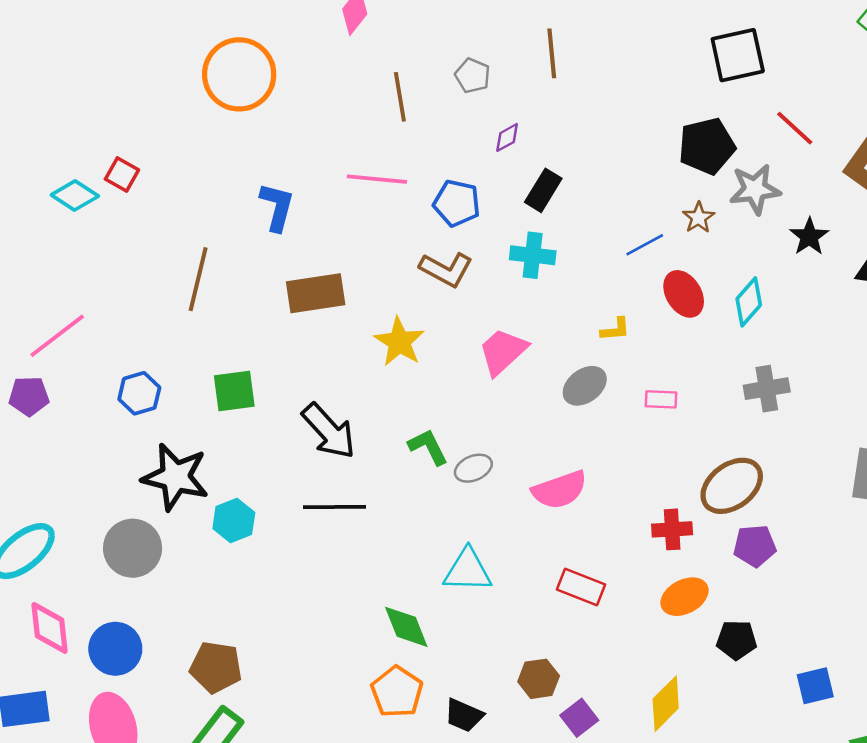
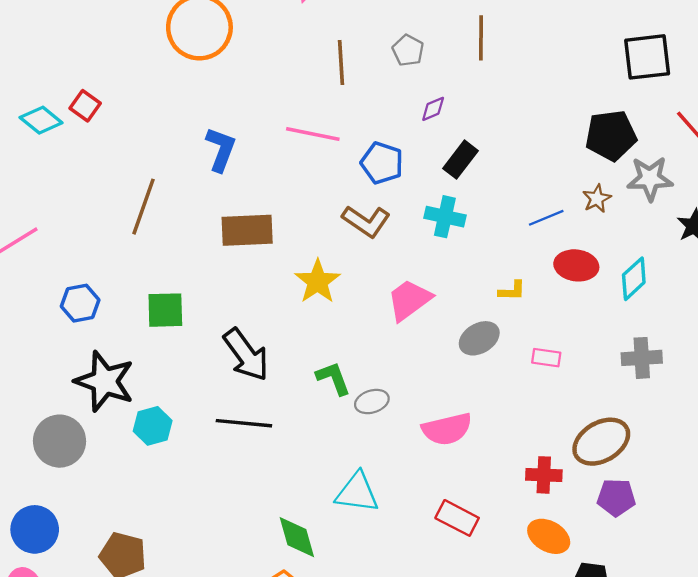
red ellipse: (684, 294) -> (576, 265), turned -57
orange ellipse: (685, 597) -> (549, 536), turned 51

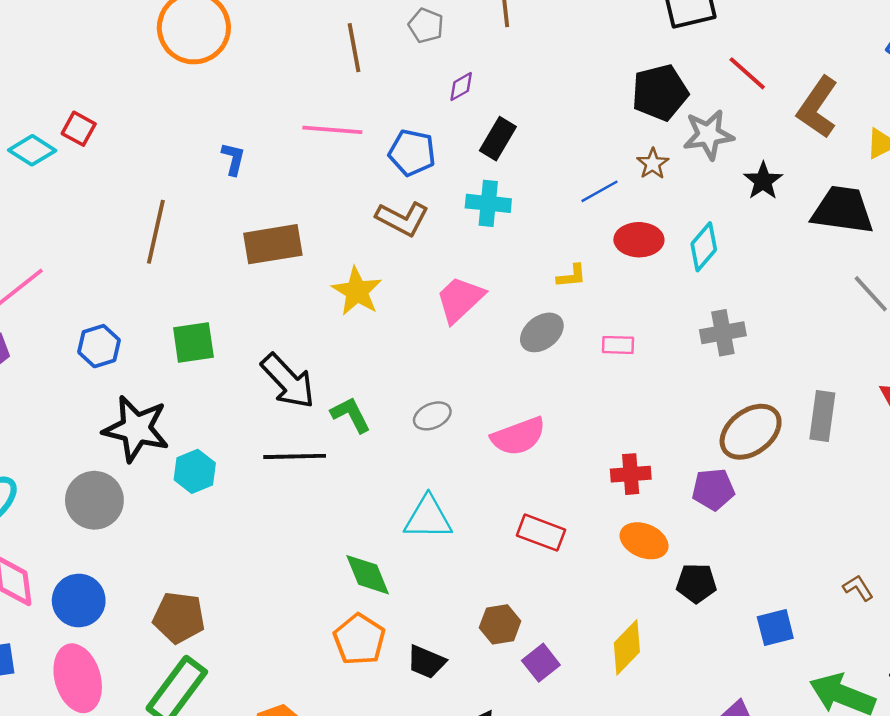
blue L-shape: (221, 149) -> (233, 159), size x0.7
green L-shape: (333, 378) -> (351, 415), moved
brown ellipse: (601, 442) -> (751, 432), moved

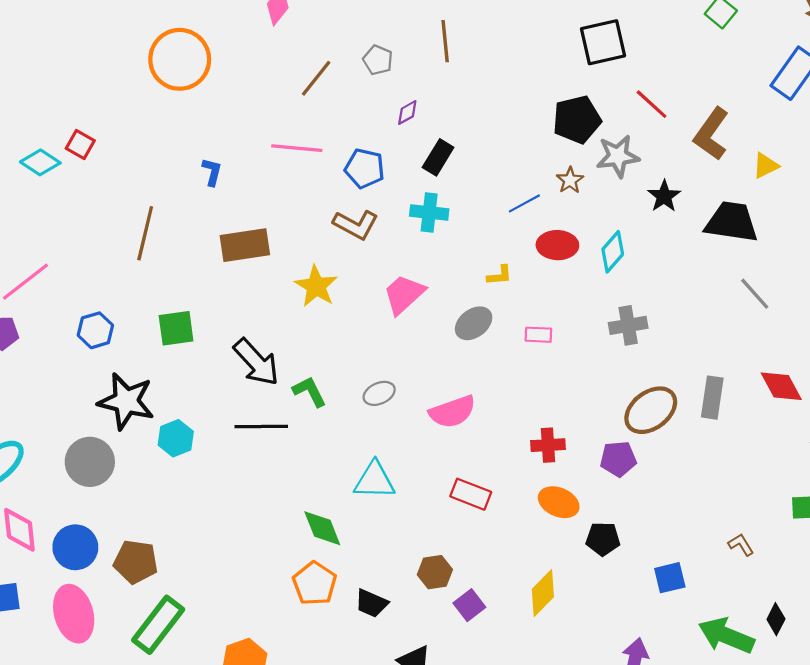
brown line: (354, 48) -> (316, 78), turned 48
brown pentagon: (179, 617) -> (136, 562), moved

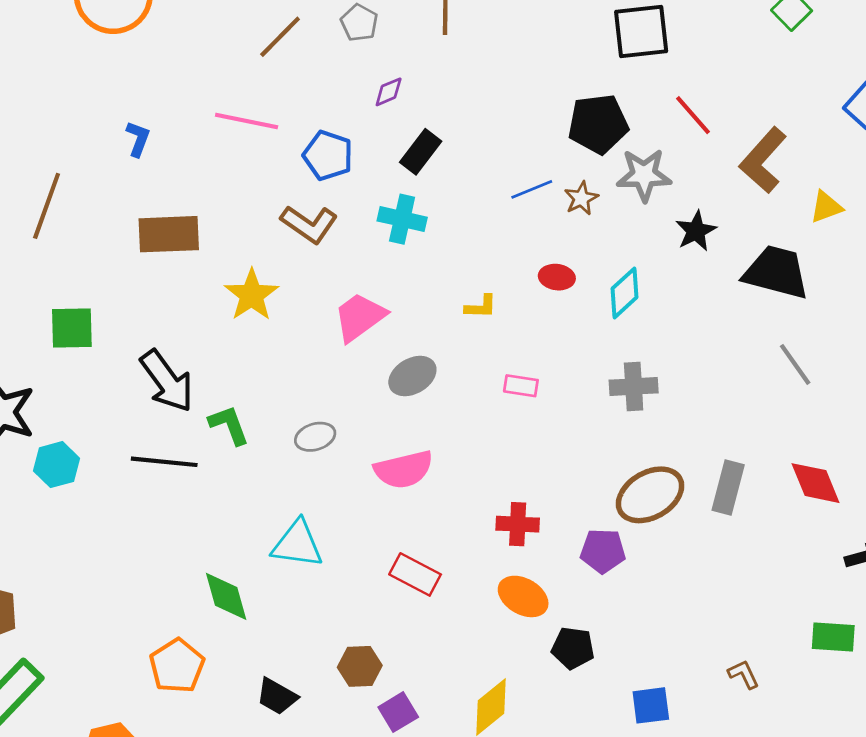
blue line: (524, 203) -> (532, 189), moved
red ellipse: (557, 245) -> (557, 277), size x0.7
gray ellipse: (474, 323) -> (412, 376), moved
orange pentagon: (315, 583) -> (177, 666), moved

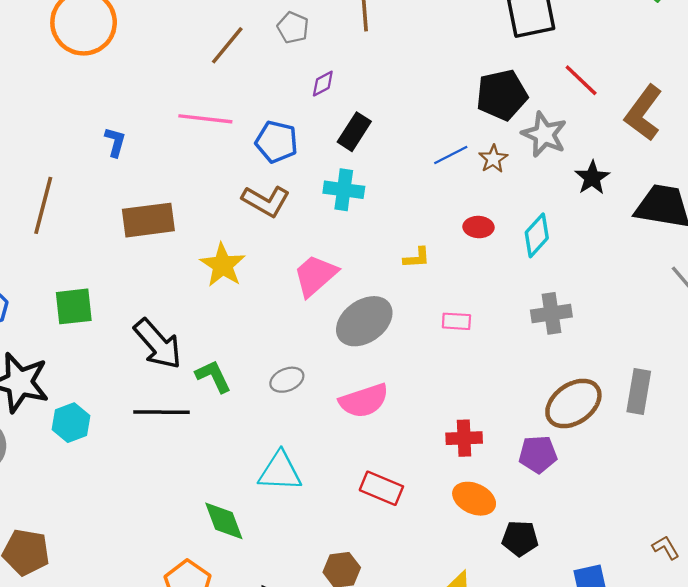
gray star: (644, 175) -> (544, 134), turned 30
gray ellipse: (412, 376) -> (364, 321), size x1.4

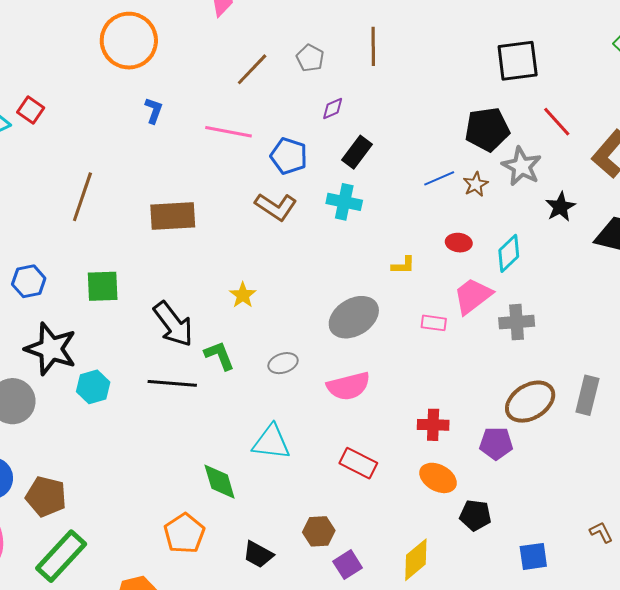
blue L-shape: (115, 142) -> (154, 111), moved
yellow star: (223, 265) -> (243, 295), moved, size x0.7
pink trapezoid: (315, 276) -> (473, 296), moved

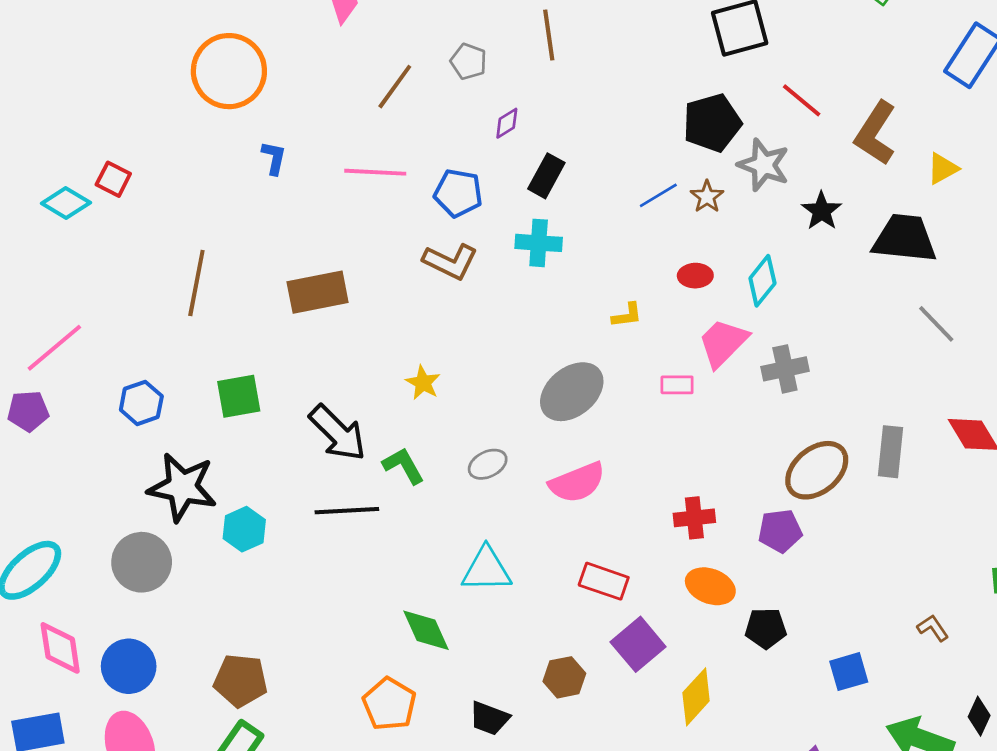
brown pentagon: (46, 497) -> (241, 681), moved
purple square: (348, 565) -> (638, 644), moved, size x1.4

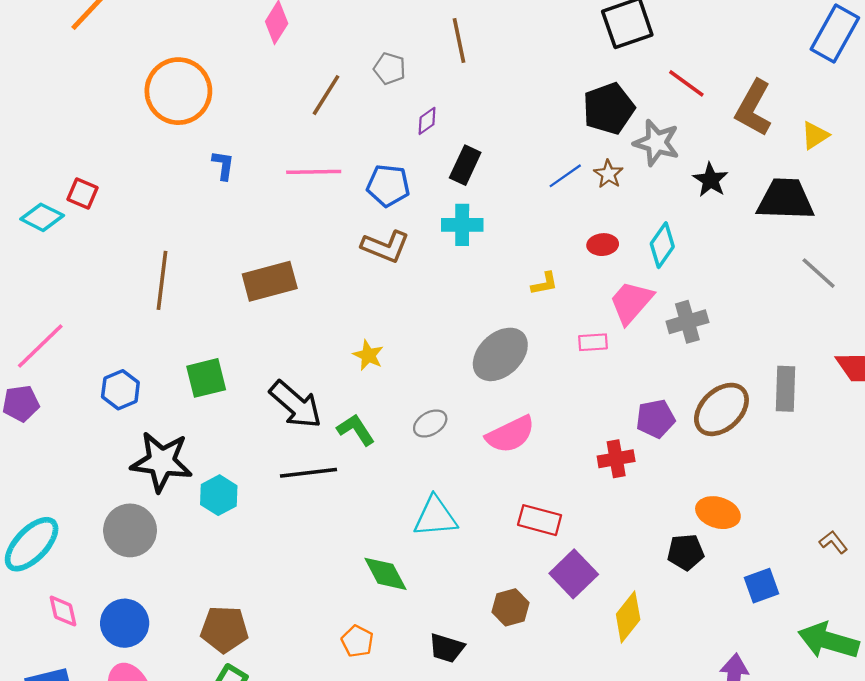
purple pentagon: (780, 531) -> (655, 419), moved
orange ellipse: (710, 586) -> (718, 513), moved
pink diamond: (60, 648) -> (63, 611), size x0.7
orange pentagon: (389, 704) -> (357, 641), size x0.7

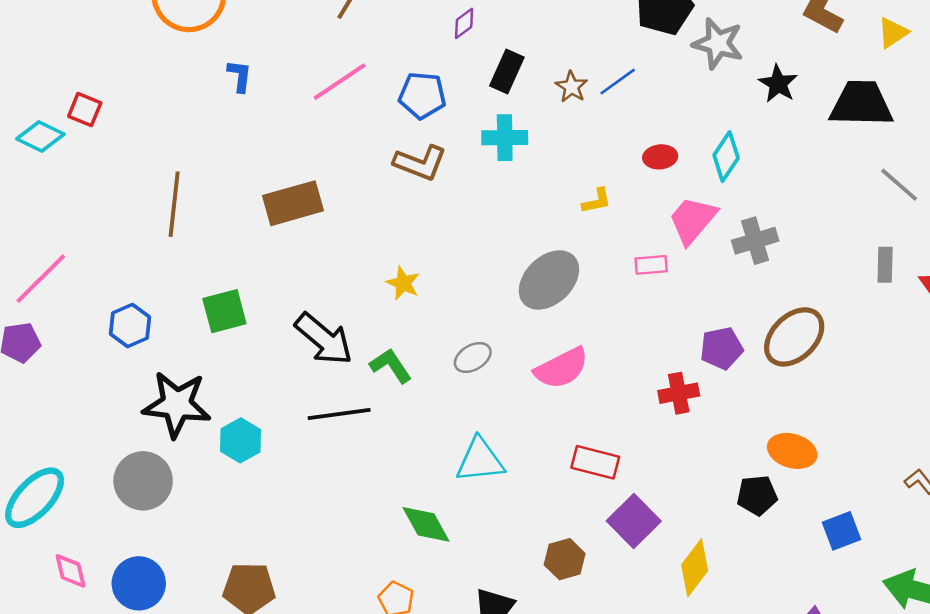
pink line: (314, 172) -> (340, 82), turned -32
brown star: (608, 174) -> (572, 87), moved
gray rectangle: (786, 389) -> (885, 265), moved, size x0.7

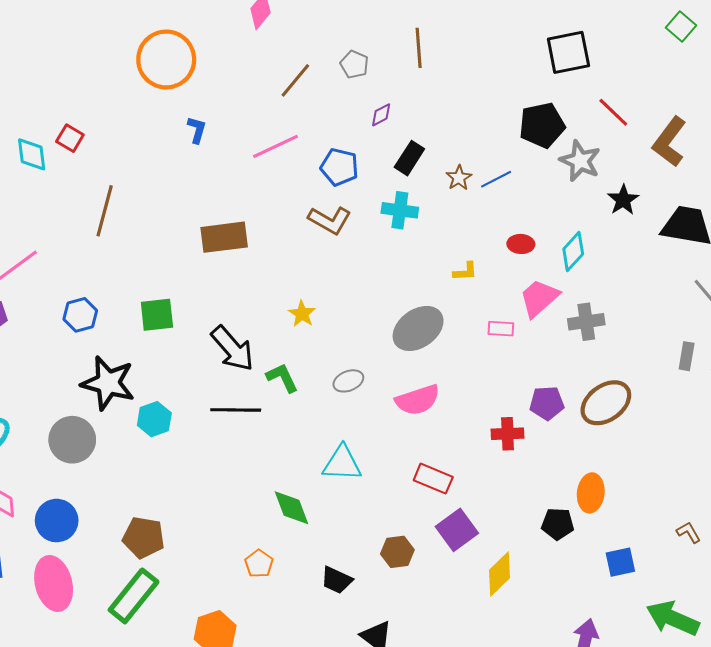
cyan diamond: (40, 137) -> (32, 154), turned 48
brown line: (174, 204) -> (105, 211), moved
orange ellipse: (792, 451) -> (591, 493), turned 72

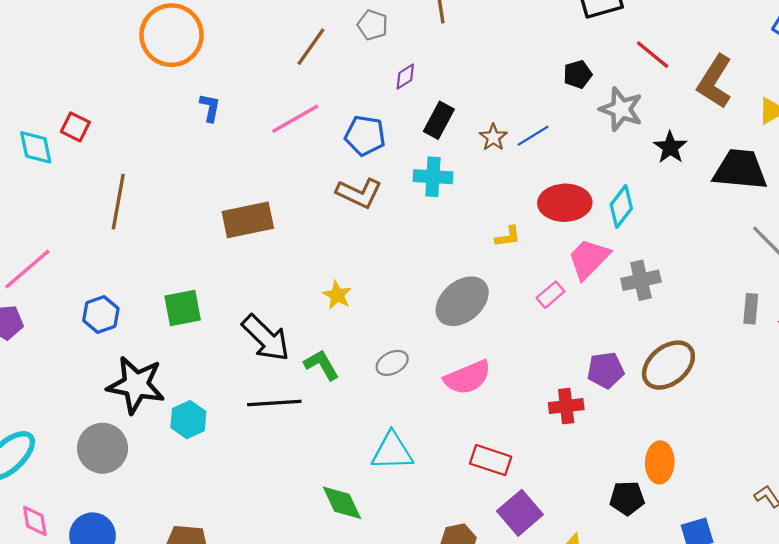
black pentagon: (542, 125) -> (578, 74), size x0.6
red ellipse: (521, 244) -> (565, 203), size x1.8
pink rectangle: (501, 329) -> (550, 295), turned -40

